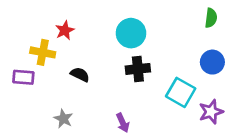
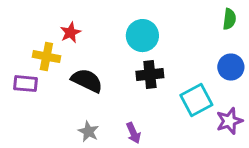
black semicircle: (80, 74) -> (87, 81), size x1.5
cyan square: (181, 92) -> (196, 100), turned 32
gray star: (63, 119) -> (88, 131), moved

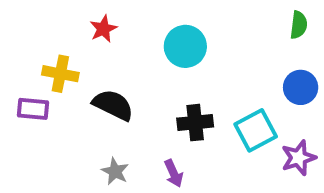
red star: (70, 33) -> (103, 29), moved
black cross: (150, 75) -> (195, 123), moved

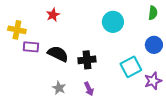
cyan circle: (185, 46) -> (113, 22), moved
yellow cross: (60, 74) -> (17, 30), moved
purple rectangle: (33, 109) -> (31, 47), moved
black cross: (195, 123) -> (87, 60), moved

